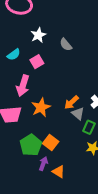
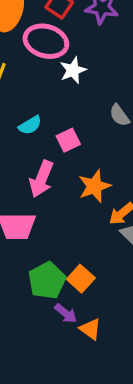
white star: (38, 35) -> (73, 70), moved
orange star: (41, 107) -> (94, 186), moved
purple arrow: (43, 164) -> (66, 313), turned 104

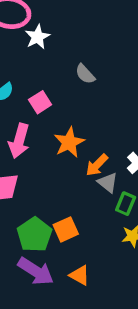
orange square: (81, 279) -> (66, 229), turned 30
purple arrow: (66, 313) -> (36, 271), moved, size x1.6

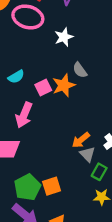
white star: (37, 37) -> (64, 37), moved
orange star: (69, 142) -> (64, 85), moved

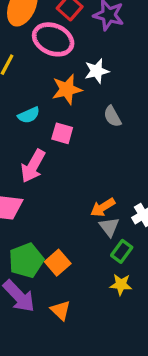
orange star: (64, 85) -> (67, 89), moved
pink square: (43, 88) -> (62, 133), turned 35
orange square: (52, 186) -> (58, 263), turned -30

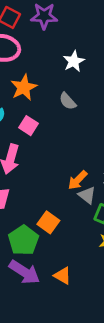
white star: (97, 71) -> (74, 61), moved
pink square: (62, 133) -> (29, 126), turned 30
orange square: (58, 263) -> (48, 222), moved

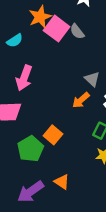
pink square: (29, 126) -> (57, 29), moved, size x1.5
gray triangle: (87, 195) -> (92, 79), moved
purple arrow: (24, 272) -> (31, 192), moved, turned 108

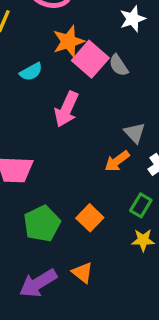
pink arrow: (24, 78) -> (66, 109), moved
orange square: (53, 135) -> (90, 218), moved

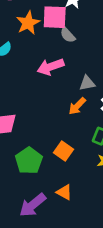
pink square: (90, 59) -> (55, 17), moved, turned -30
pink arrow: (66, 109) -> (51, 67), moved, turned 55
gray triangle: (135, 133) -> (87, 83), turned -49

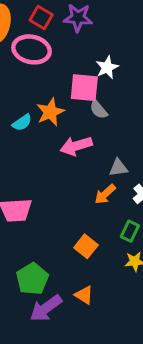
orange star: (28, 23) -> (50, 112), moved
green pentagon: (29, 161) -> (32, 279), moved

